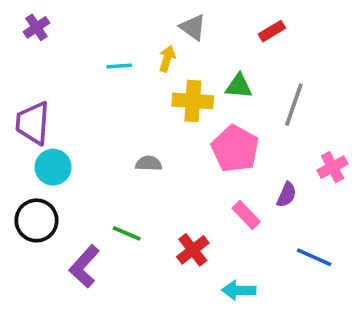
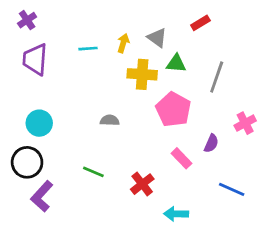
gray triangle: (193, 27) -> (157, 38), moved
purple trapezoid: (33, 123) -> (35, 59), moved
purple L-shape: (84, 266) -> (42, 196), moved

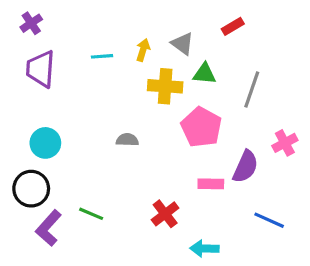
purple semicircle: (211, 143) -> (245, 167), size x1.5
pink rectangle: (181, 158) -> (211, 184), turned -45
green line: (93, 172) -> (91, 214), moved

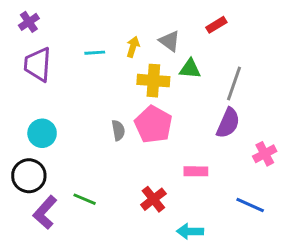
pink pentagon: (201, 127) -> (153, 124), moved
gray semicircle: (127, 140) -> (118, 130), turned 78
pink cross: (285, 143) -> (265, 154), moved
purple semicircle: (245, 167) -> (228, 123), moved

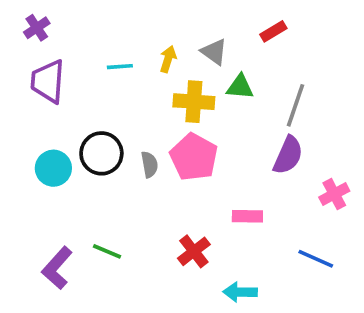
black circle: (29, 176) -> (101, 153), moved

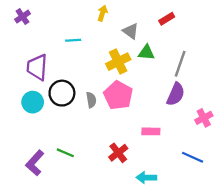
yellow arrow: (168, 59) -> (102, 13), moved
purple trapezoid: (48, 81) -> (37, 67), moved
yellow cross: (194, 102) -> (118, 62), turned -30

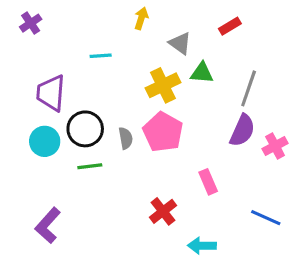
pink cross: (204, 118) -> (275, 146), moved
pink rectangle: (151, 131) -> (208, 182), turned 66
green line: (65, 153) -> (90, 166), moved, turned -30

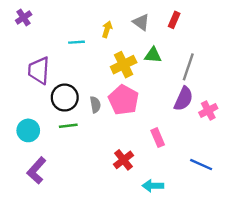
yellow arrow: (141, 18) -> (107, 29), moved
red rectangle: (230, 26) -> (174, 20), turned -35
gray triangle: (180, 43) -> (141, 22), moved
cyan circle: (45, 141) -> (28, 130), moved

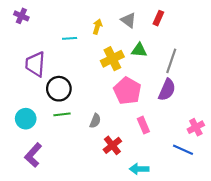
purple cross: (24, 18) -> (21, 16), turned -32
pink pentagon: (124, 100) -> (127, 91), moved
gray semicircle: (95, 105) -> (95, 121), moved, turned 32
pink cross: (208, 110) -> (196, 127), moved

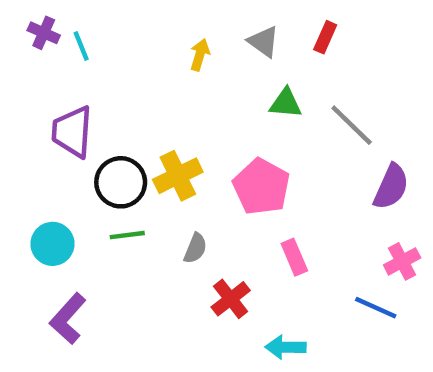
cyan line: (70, 38) -> (81, 46), moved, turned 72
yellow cross: (112, 59) -> (178, 176), moved
gray line: (171, 61) -> (352, 125), turned -65
purple semicircle: (167, 90) -> (391, 187), moved

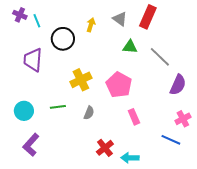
red rectangle: (325, 37) -> (148, 17), size x1.6
black circle: (121, 182) -> (63, 39), moved
red cross: (231, 299) -> (105, 148), moved

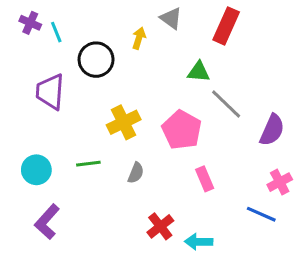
gray triangle: (120, 19) -> (171, 18), moved
gray line: (160, 57) -> (226, 104), moved

